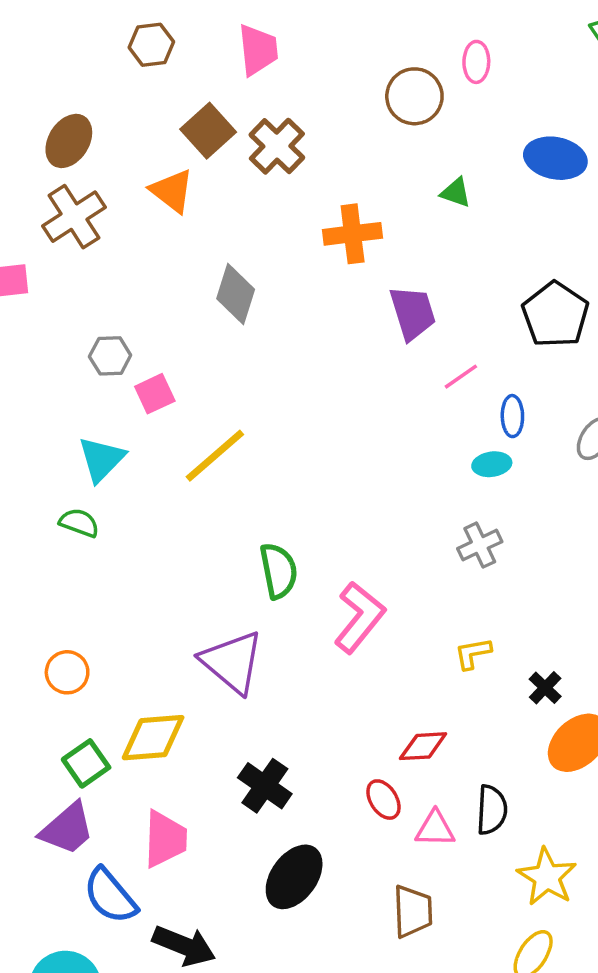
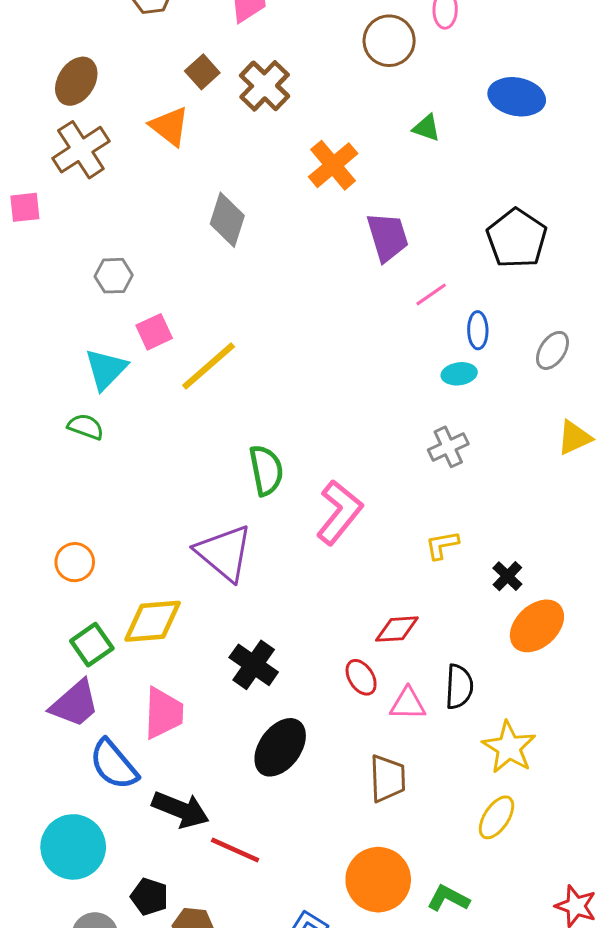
brown square: (208, 131) -> (202, 72), size x0.7
orange cross: (353, 234) -> (333, 165), turned -33
pink square: (155, 394) -> (154, 332), moved

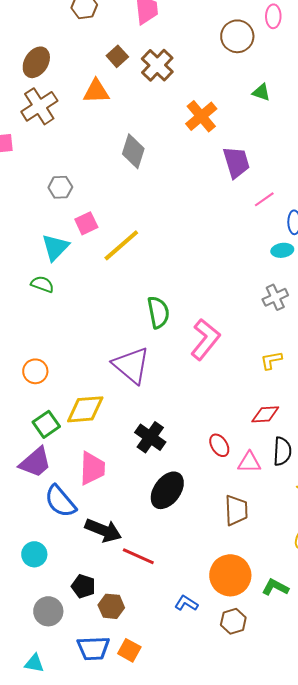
orange triangle: (170, 126) -> (96, 91), turned -40
red diamond: (397, 629) -> (265, 414), moved
cyan circle: (73, 847) -> (34, 554), size x0.6

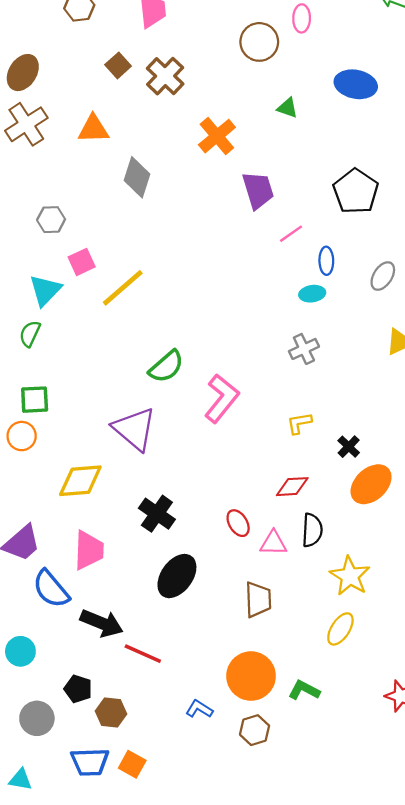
orange triangle: (96, 91) -> (93, 129), moved
green semicircle: (42, 284) -> (30, 334), turned -85
green semicircle: (158, 312) -> (166, 367), turned 60
green square: (46, 424) -> (35, 400), moved, turned 32

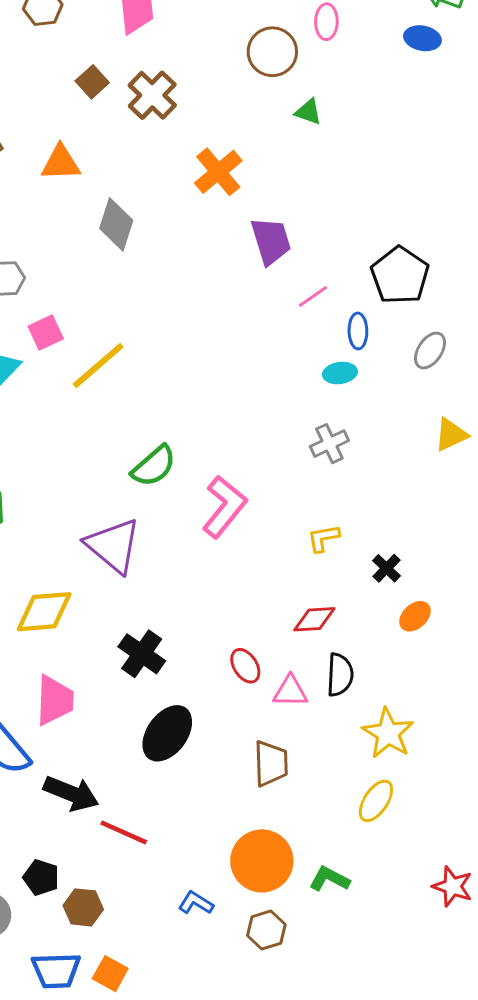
blue ellipse: (356, 84) -> (422, 38), moved, size x0.7
green triangle: (287, 108) -> (308, 112), moved
black pentagon: (356, 191) -> (400, 275), moved
orange ellipse: (371, 484) -> (415, 616), size x0.6

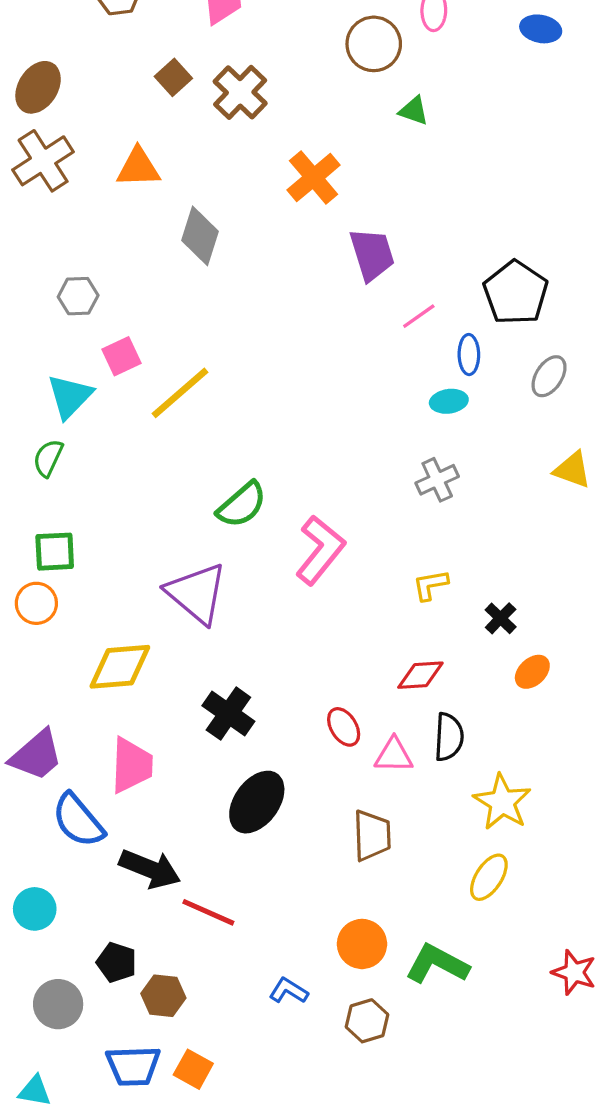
yellow triangle: (451, 435) -> (572, 470), turned 45
orange circle: (262, 861) -> (362, 944), size x0.7
green L-shape: (329, 879) -> (437, 964), size x1.4

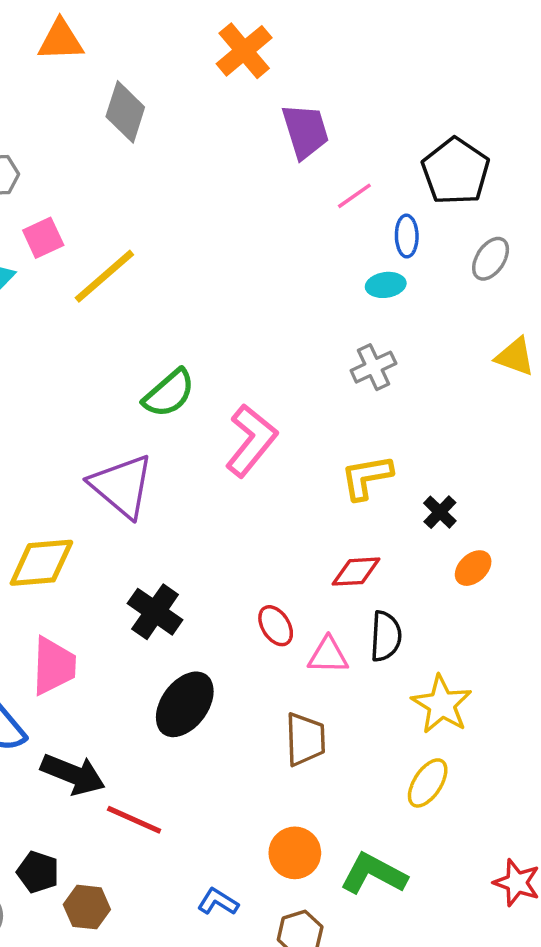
yellow L-shape: (430, 585) -> (366, 477), size x1.4

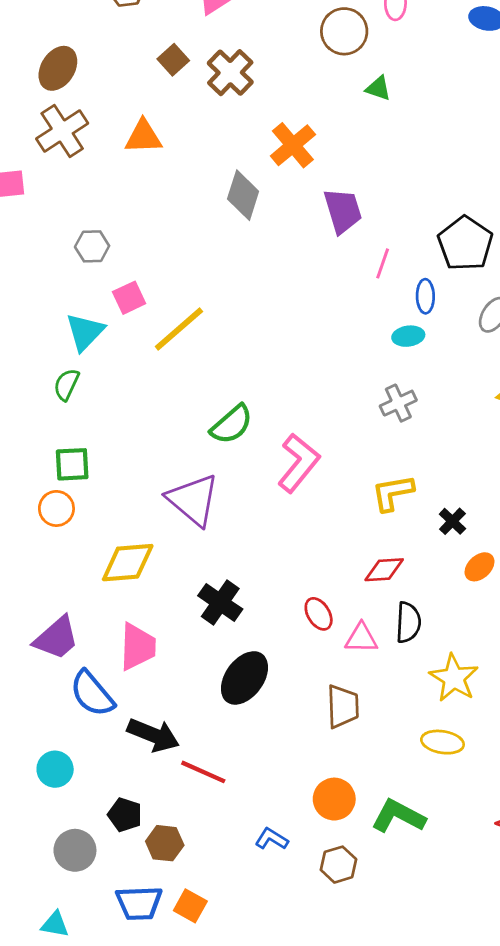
gray diamond: (125, 112) -> (243, 195), moved
pink line: (354, 196) -> (383, 263), turned -36
yellow ellipse: (428, 783) -> (442, 742), turned 66

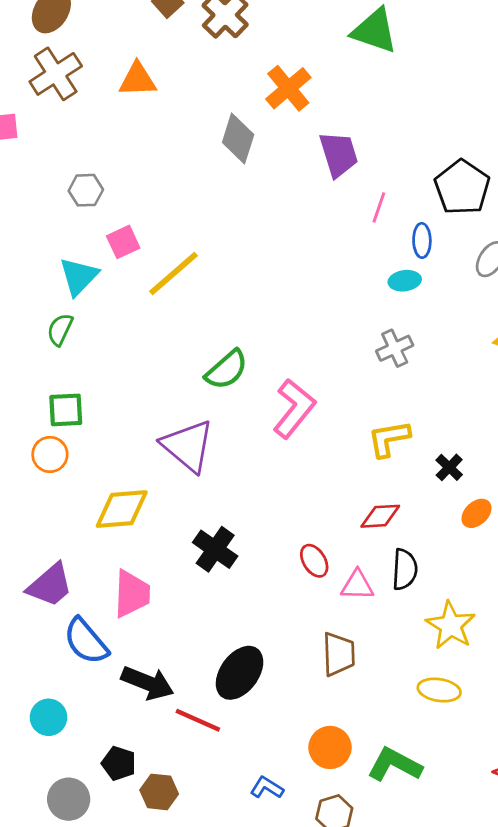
green triangle: (378, 88) -> (375, 31), size x1.8
black ellipse: (244, 678) -> (240, 673), moved

